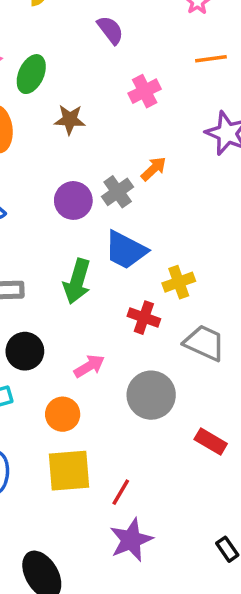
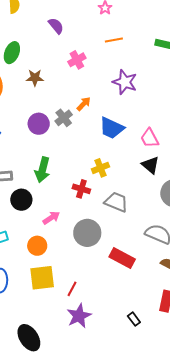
blue trapezoid: (126, 250) -> (112, 128), moved
black circle: (25, 351) -> (21, 200), moved
red rectangle: (211, 441) -> (122, 258), size x1.4

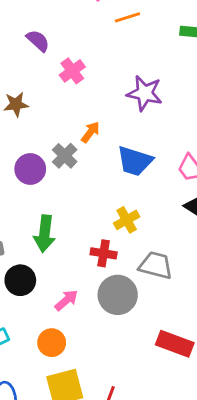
purple semicircle: (56, 26) -> (38, 41), moved
orange line: (114, 40) -> (127, 17), moved
gray circle: (87, 233) -> (118, 295), moved

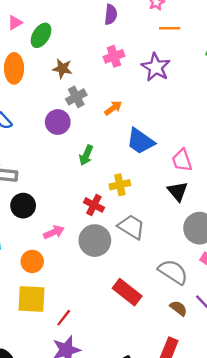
purple semicircle: (38, 41) -> (111, 14), moved, turned 36
purple star: (145, 93) -> (156, 67), moved
gray cross: (65, 156) -> (76, 97), moved
green arrow: (45, 234) -> (86, 155), moved, size x0.7

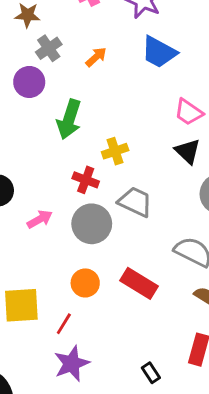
blue trapezoid: (140, 141) -> (159, 52), moved
green arrow: (86, 155) -> (69, 119), size x1.5
pink trapezoid: (182, 160) -> (189, 112), turned -30
orange circle: (32, 261) -> (85, 283), moved

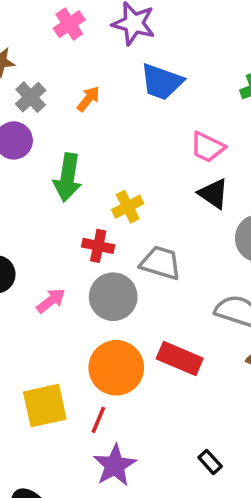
orange circle: (85, 283) -> (116, 368), size x1.6

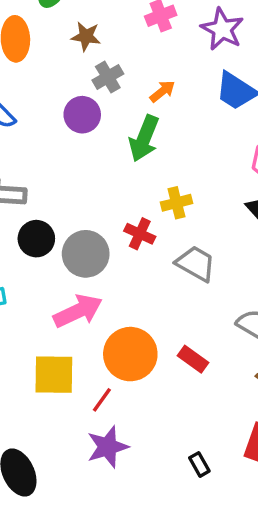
green arrow: (68, 177) -> (144, 138), moved
gray circle: (113, 297) -> (86, 254), moved
pink arrow: (51, 301) -> (78, 311), moved, size x1.6
red rectangle: (180, 359) -> (193, 359), size x0.7

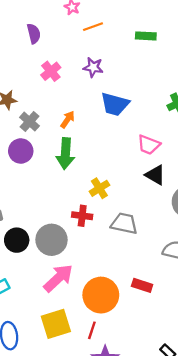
purple star: (222, 29) -> (93, 67), size x0.7

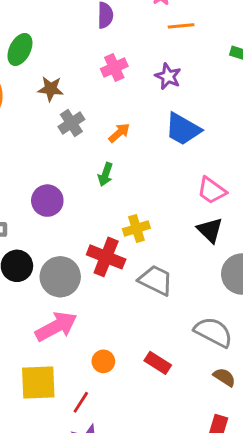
purple circle: (21, 151) -> (47, 201), moved
green arrow: (65, 154) -> (105, 174), size x0.6
red cross: (82, 216) -> (106, 257), size x1.4
orange circle: (101, 295) -> (103, 361), size x0.5

